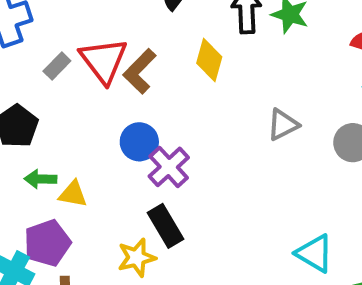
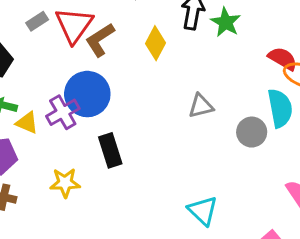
blue circle: (139, 142) -> (87, 94), size x1.5
purple cross: (169, 167) -> (63, 112), moved
black rectangle: (165, 226) -> (110, 150), moved

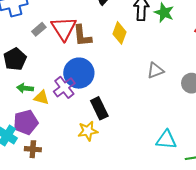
brown L-shape: (100, 40) -> (82, 36), turned -55
yellow star: (65, 183) -> (88, 131), moved
cyan triangle: (203, 211) -> (166, 140), turned -30

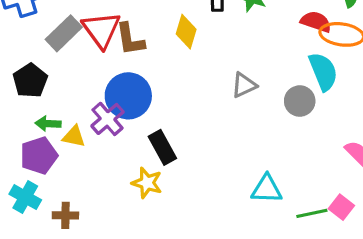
gray rectangle: (39, 29) -> (64, 33), size x1.6
purple pentagon: (26, 122) -> (39, 156), moved
yellow star: (88, 131) -> (147, 183), turned 30

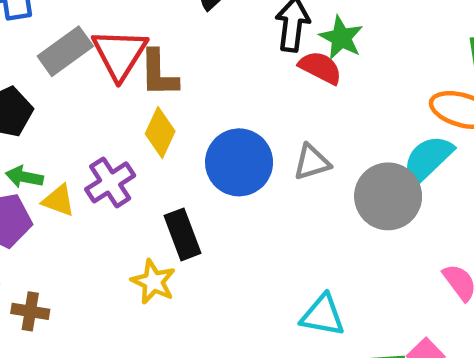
red semicircle: (316, 22) -> (320, 68), moved
yellow diamond: (186, 32) -> (160, 132), moved
cyan semicircle: (323, 72) -> (428, 159), turned -120
blue circle: (128, 96) -> (239, 162), moved
gray circle: (300, 101) -> (388, 196), size x1.5

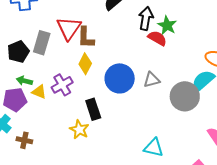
gray rectangle: (65, 51) -> (42, 43), moved, turned -40

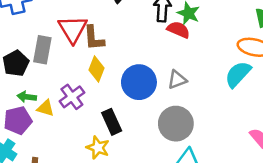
gray circle: (185, 96) -> (176, 124), moved

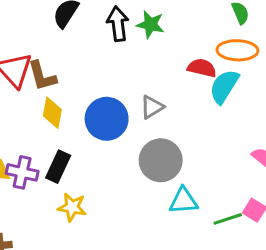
red semicircle: (178, 30) -> (202, 68), moved
purple cross: (72, 97) -> (22, 172), moved, turned -30
black rectangle: (112, 122) -> (58, 167), moved, turned 60

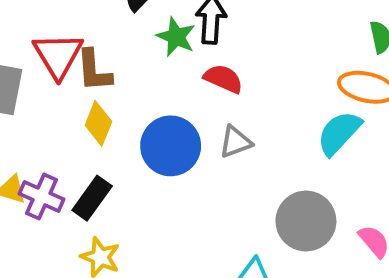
green star: (150, 24) -> (176, 37), moved
red semicircle: (202, 68) -> (223, 79), moved
gray circle: (161, 160) -> (306, 221), moved

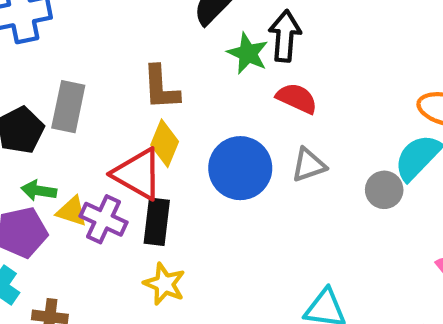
red triangle: (58, 55) -> (138, 174), moved, turned -30
black rectangle: (92, 198) -> (157, 222), turned -30
gray circle: (306, 221) -> (384, 190), moved, size x0.6

